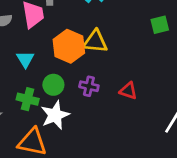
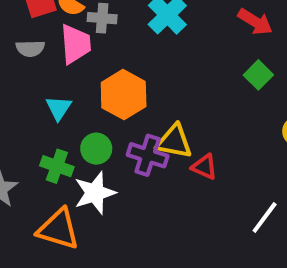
green square: (160, 25) -> (258, 75), turned -36
yellow triangle: (95, 42) -> (174, 142), moved
purple cross: (89, 86) -> (148, 155), size x1.4

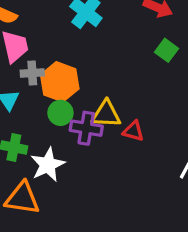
gray cross: (102, 18) -> (32, 73), moved
green circle: (96, 149) -> (60, 113), moved

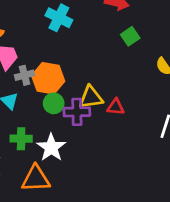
green square: (167, 50) -> (130, 36), turned 30

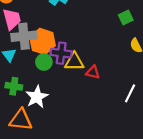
green square: (130, 36) -> (126, 17), moved
gray cross: (25, 75) -> (24, 36), size x1.6
purple cross: (77, 112) -> (61, 53), moved

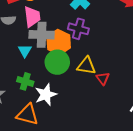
purple cross: (61, 53) -> (78, 29), moved
green circle: (44, 62) -> (57, 62), size x1.5
red triangle: (93, 72) -> (103, 78), turned 32

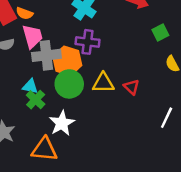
cyan triangle: (25, 51) -> (30, 86), moved, turned -40
red triangle: (103, 78) -> (131, 87), moved
green cross: (25, 81) -> (36, 100), moved, turned 35

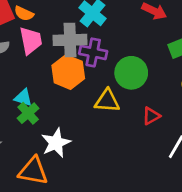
gray cross: (46, 55) -> (70, 40), moved
green circle: (69, 84) -> (131, 73), moved
red triangle: (131, 87) -> (151, 116), moved, turned 42

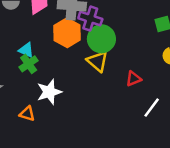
green circle: (131, 73) -> (101, 39), moved
yellow triangle: (107, 101) -> (97, 61), turned 30
orange triangle: (33, 171) -> (27, 114), size x0.6

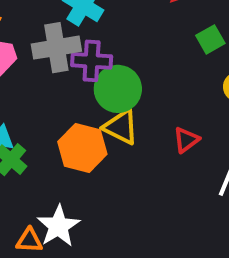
orange hexagon: (67, 33) -> (82, 148), moved
white star: (49, 92) -> (58, 226), moved

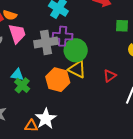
green square: (210, 39) -> (122, 26), turned 32
gray cross: (56, 48) -> (46, 42), moved

